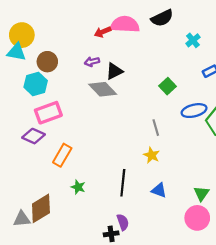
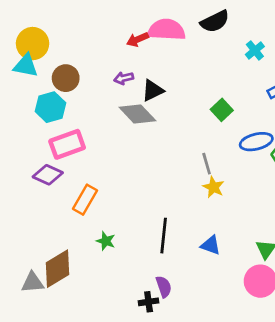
yellow star: (152, 155) -> (213, 187), moved

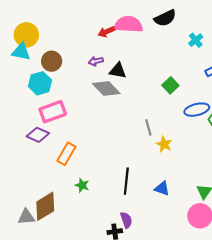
black triangle: (153, 91) -> (118, 71), turned 36
gray line: (207, 164) -> (148, 127), moved

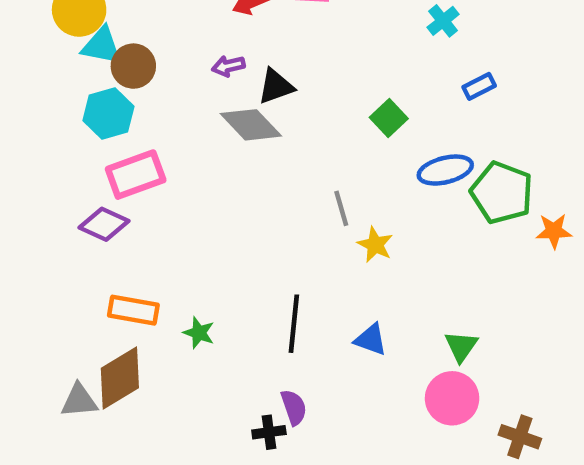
cyan triangle: (21, 52) -> (102, 46), moved
black triangle: (118, 71) -> (276, 86), turned -30
orange rectangle: (66, 154) -> (133, 310), moved, turned 70

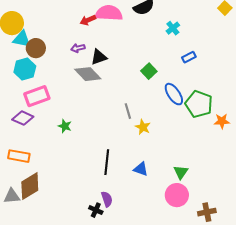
blue ellipse: (445, 170) -> (174, 94), turned 70
orange rectangle: (133, 310) -> (19, 156), moved
green star: (199, 333) -> (65, 126), moved
black cross: (269, 432) -> (96, 210), turned 32
brown cross: (520, 437) -> (207, 212), turned -30

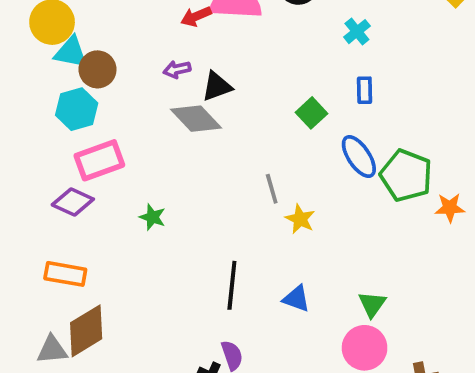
blue rectangle: (189, 57) -> (365, 90), moved, turned -64

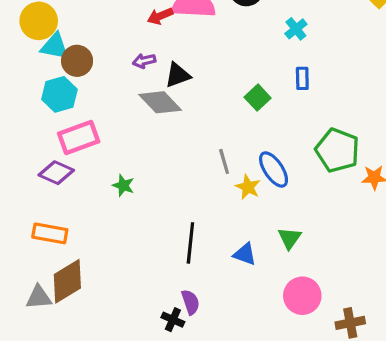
blue ellipse: (359, 157) -> (274, 169), moved
green triangle: (372, 304) -> (290, 238), moved

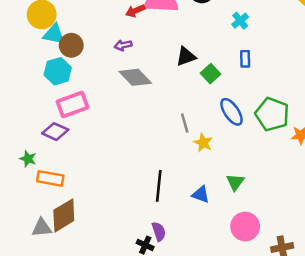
black triangle: (178, 75) -> (186, 56), moved
blue ellipse: (274, 169) -> (232, 112), moved
green star: (123, 185) -> (28, 159), moved

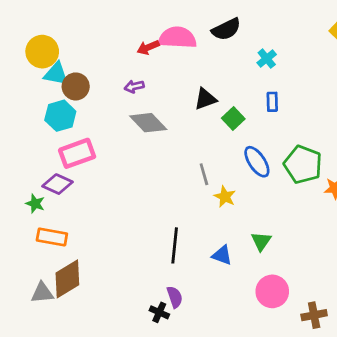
green star: (28, 159) -> (35, 204), moved

